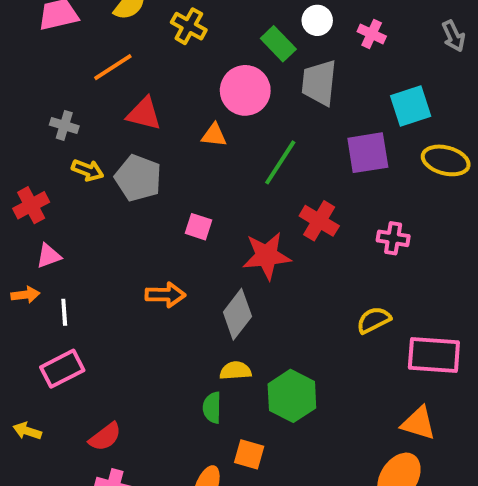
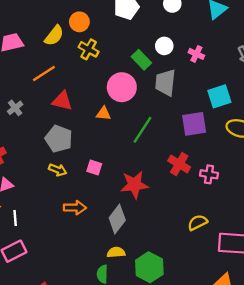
gray cross: (64, 125) -> (15, 108), turned 35
yellow arrow: (88, 170) -> (58, 170), moved
red cross: (319, 221) -> (179, 164), moved

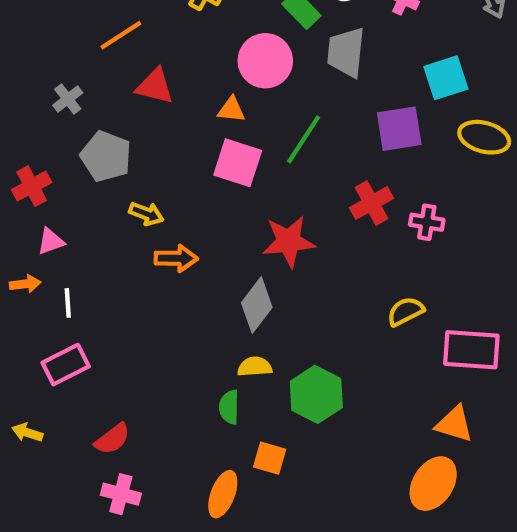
gray pentagon: (59, 139) -> (106, 156), moved
red cross: (179, 164) -> (372, 203), turned 30
pink square: (94, 167) -> (238, 163), moved, size x1.6
orange arrow: (75, 208) -> (176, 258), moved

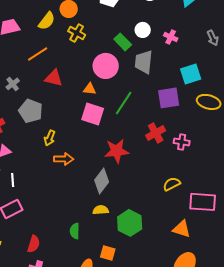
yellow arrow: (146, 214) -> (50, 138), turned 91
green semicircle: (229, 407) -> (75, 231), moved
orange triangle: (454, 424) -> (182, 229), moved
red semicircle: (112, 439) -> (34, 244), turned -36

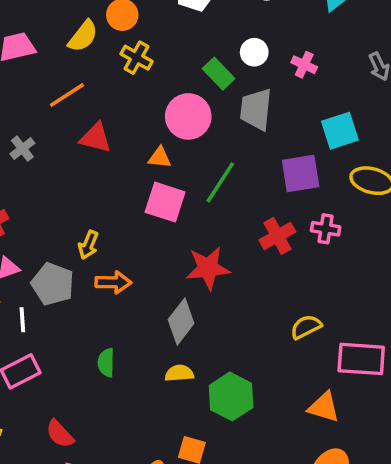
gray pentagon: (31, 111) -> (53, 284), moved
pink cross: (182, 142) -> (326, 229), moved
green semicircle: (75, 231) -> (106, 363), moved
red semicircle: (34, 244) -> (60, 434), turned 120

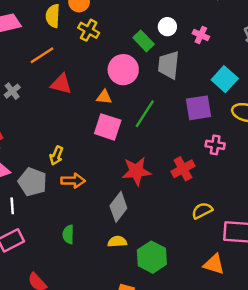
yellow semicircle: (83, 36) -> (53, 16), turned 145
cyan square: (340, 131) -> (225, 79), turned -30
red cross: (277, 236) -> (183, 169), moved

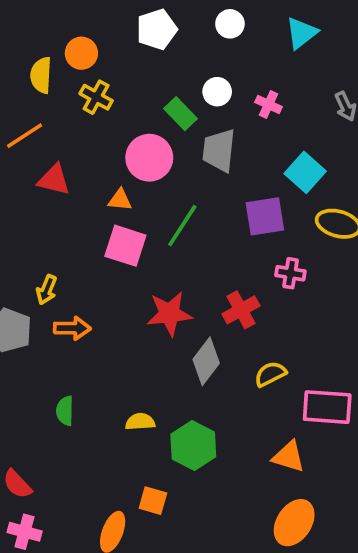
gray diamond: (118, 207) -> (206, 361), moved

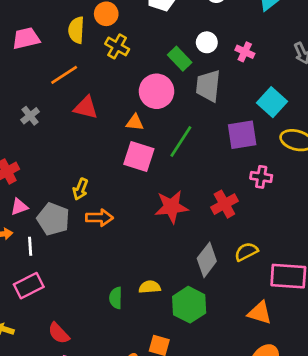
gray diamond: (206, 361) -> (207, 260), moved
green semicircle: (65, 411) -> (116, 298), moved

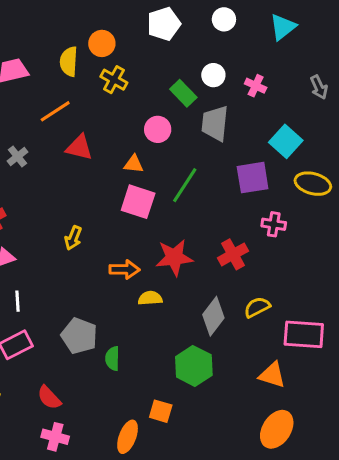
pink circle: (157, 91) -> (158, 129), size x0.7
orange arrow: (99, 218) -> (125, 270), moved
gray pentagon: (53, 219) -> (79, 336), moved
yellow semicircle: (150, 287) -> (150, 298), moved

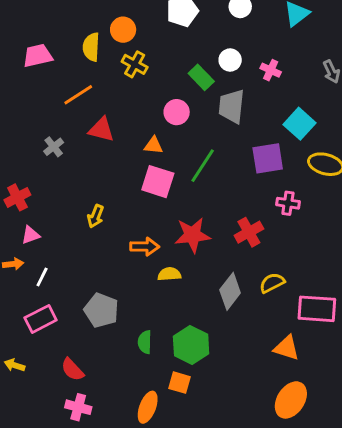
gray cross: (18, 156) -> (54, 147), moved
white line: (18, 301) -> (42, 277), turned 30
green semicircle: (112, 358) -> (145, 342), moved
green hexagon: (194, 366) -> (191, 345), moved

